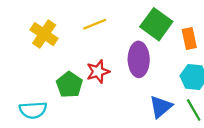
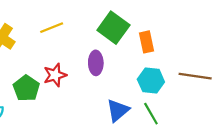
purple ellipse: (139, 59) -> (96, 63), size x0.7

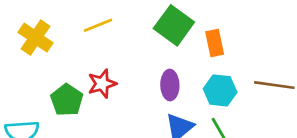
purple ellipse: (96, 63) -> (170, 85), moved

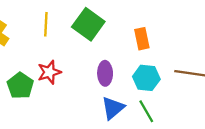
yellow line: (98, 25) -> (46, 24), turned -65
green square: (174, 25) -> (88, 24), moved

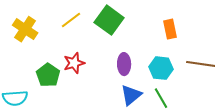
yellow line: (46, 24) -> (71, 20), turned 50
orange rectangle: (142, 39) -> (170, 29), moved

